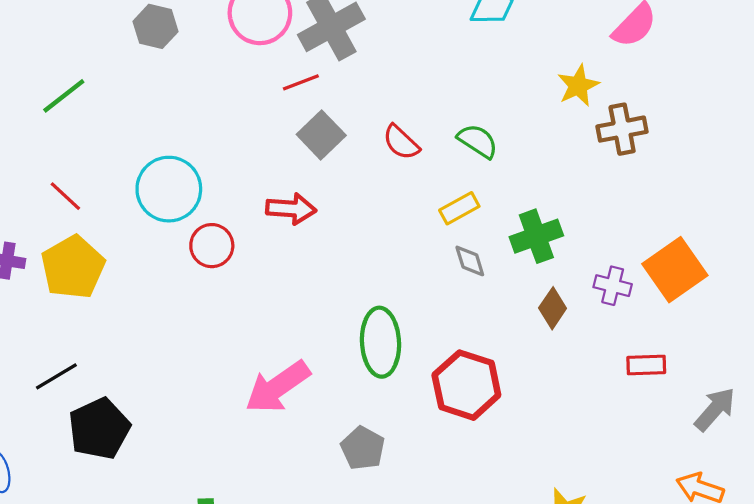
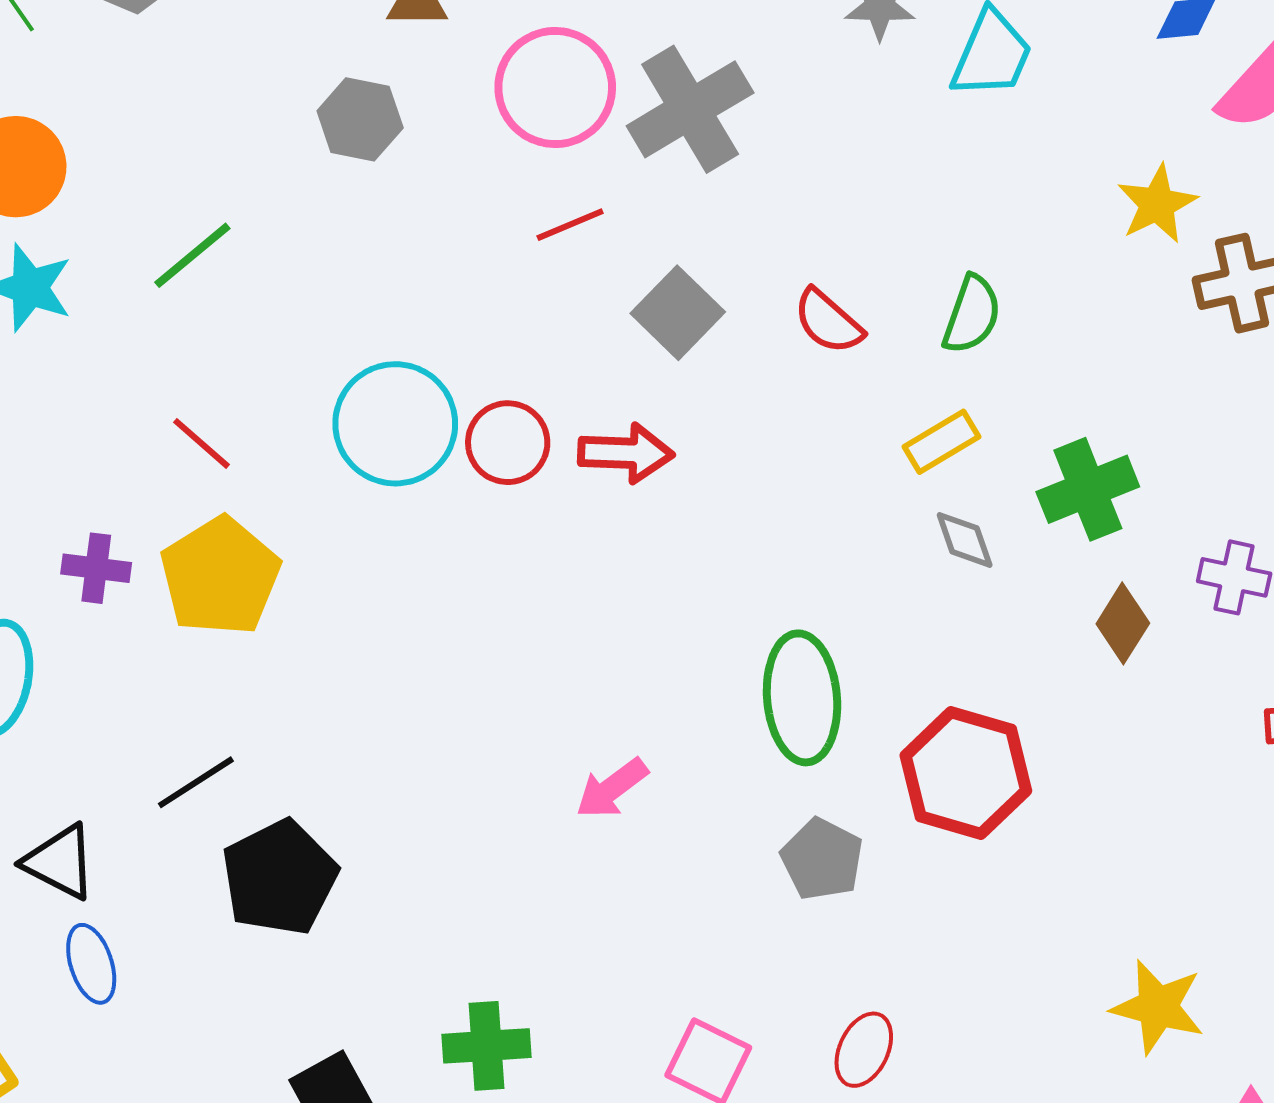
red line: (301, 82) -> (570, 225), moved
green semicircle: (478, 141) -> (972, 315), turned 78
red circle: (212, 246) -> (508, 443), moved
pink arrow: (278, 387) -> (612, 788), size x0.6
gray pentagon: (363, 448) -> (822, 859), moved

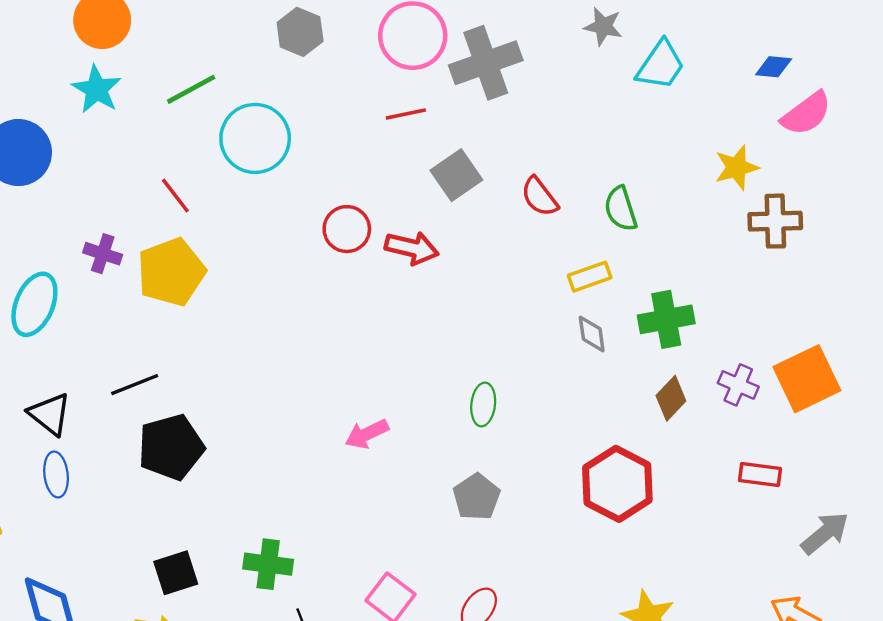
green semicircle: (972, 315) -> (621, 209), turned 132
cyan circle: (395, 424) -> (255, 138), moved
green ellipse: (802, 698) -> (483, 404), size x0.6
red hexagon: (966, 773) -> (617, 484), moved

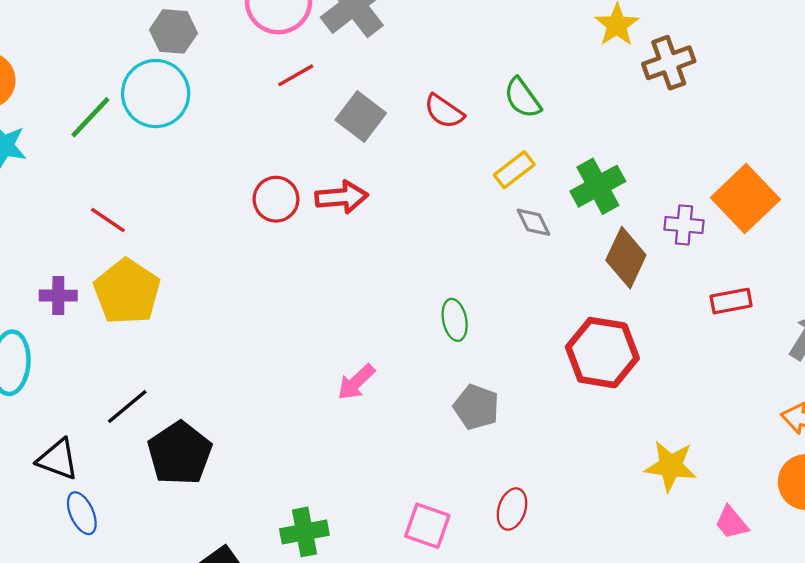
cyan circle: (255, 138) -> (156, 94), moved
brown diamond: (671, 398) -> (626, 258), size x1.4

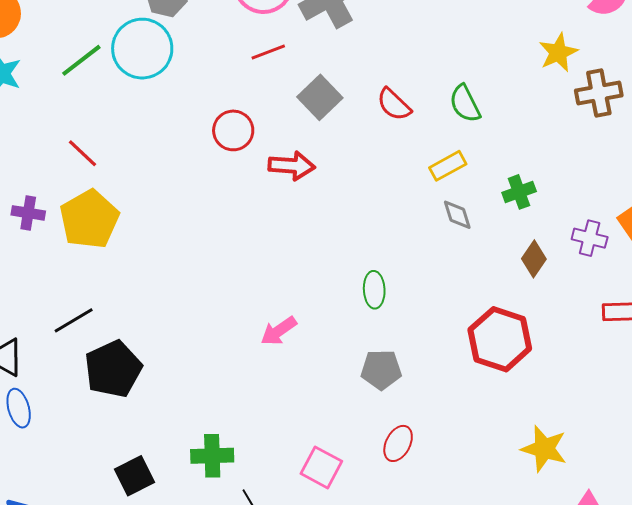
green cross: (598, 186) -> (519, 192), size x0.7
red circle: (276, 199) -> (233, 130), moved
brown diamond: (626, 258) -> (534, 259), size x0.7
gray pentagon: (476, 407) -> (381, 370), turned -30
red ellipse: (512, 509) -> (398, 443), moved

